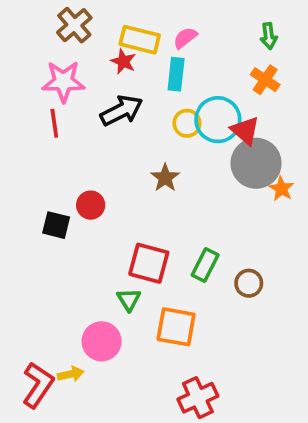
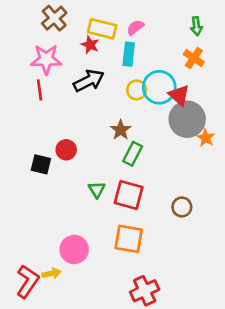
red square: (149, 263) -> (129, 195), moved
green rectangle: (205, 265) -> (133, 154), moved
green triangle: (129, 300) -> (97, 190), moved

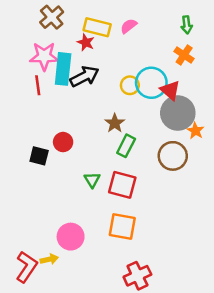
cyan rectangle: (129, 54) -> (63, 69), moved, size x1.4
brown circle: (182, 207) -> (173, 156), moved, size x1.5

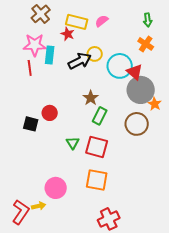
cyan rectangle: (63, 69) -> (50, 55), size x0.7
black arrow: (84, 76) -> (80, 61), moved
yellow circle: (130, 85) -> (95, 54), moved

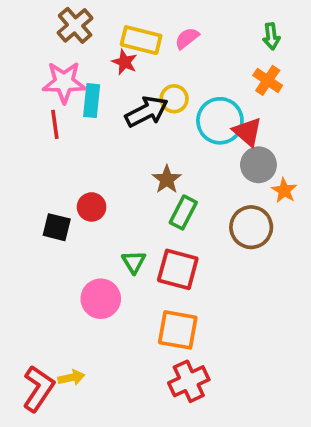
gray circle: (141, 90) -> (258, 165), size x0.7
pink circle: (56, 188) -> (101, 299), moved
red cross: (109, 219) -> (189, 381), moved

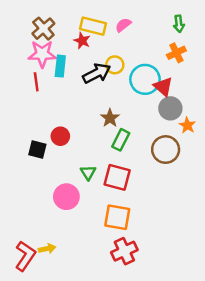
brown cross: (75, 25) -> (43, 29), moved
orange cross: (268, 80) -> (176, 53), turned 30

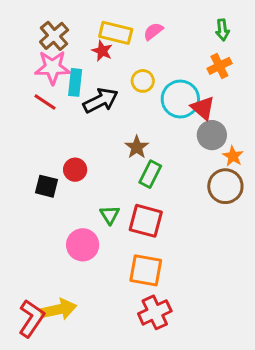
black arrow: (97, 73) -> (101, 101), moved
red line: (36, 82) -> (45, 102), turned -48
brown circle: (166, 150) -> (225, 186), moved
yellow arrow: (47, 249) -> (59, 309), size x1.6

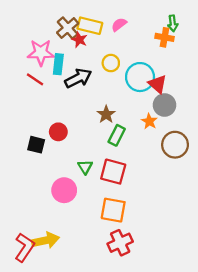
brown cross: (54, 36) -> (68, 28), moved
orange cross: (219, 66) -> (165, 37), moved, turned 36
orange star: (233, 156) -> (149, 121), moved

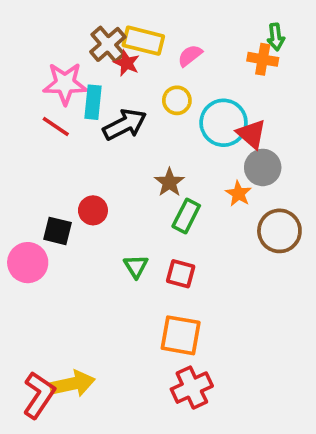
pink semicircle: (119, 25) -> (190, 56), moved
red square: (113, 172) -> (181, 274), size x0.7
pink circle: (64, 190) -> (28, 263), moved

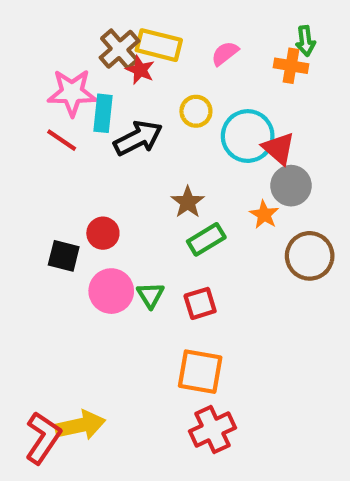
pink semicircle: (190, 56) -> (225, 53), moved
green rectangle: (186, 216) -> (206, 239), turned 32
pink circle: (28, 263) -> (111, 291), moved
red square: (181, 274) -> (200, 303), turned -32

